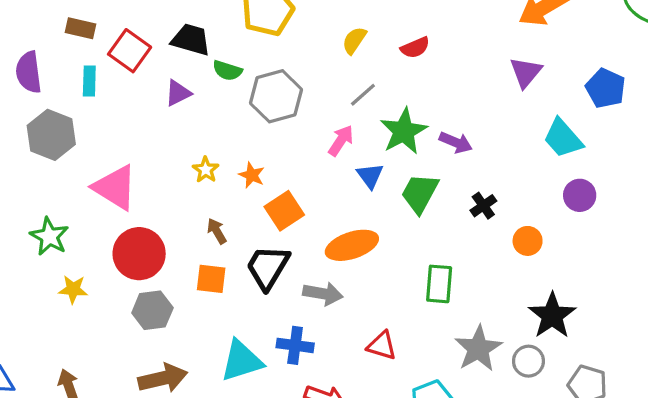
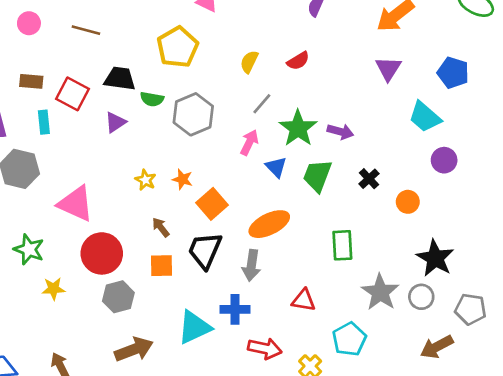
gray arrow: (323, 294) -> (251, 265), turned 96

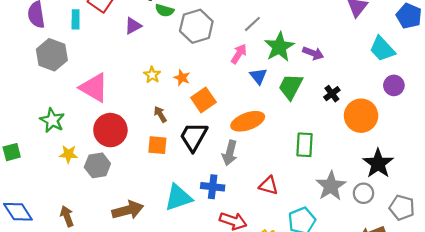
orange circle: (408, 202) -> (361, 116), size x1.8
gray hexagon: (118, 297) -> (97, 165), moved

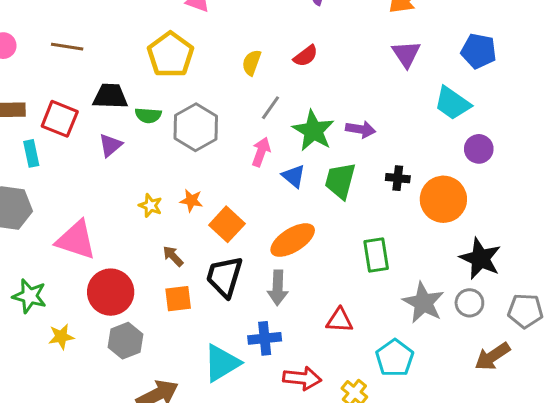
black cross: (332, 94) -> (398, 178), turned -35
gray hexagon: (97, 165) -> (125, 341), moved

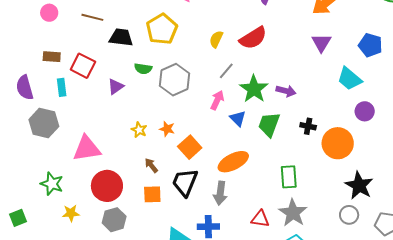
red semicircle: (306, 56) -> (253, 38), size x1.6
black trapezoid: (110, 96) -> (121, 37), moved
pink triangle: (76, 240) -> (87, 149), turned -32
gray star: (423, 303) -> (293, 213), moved

